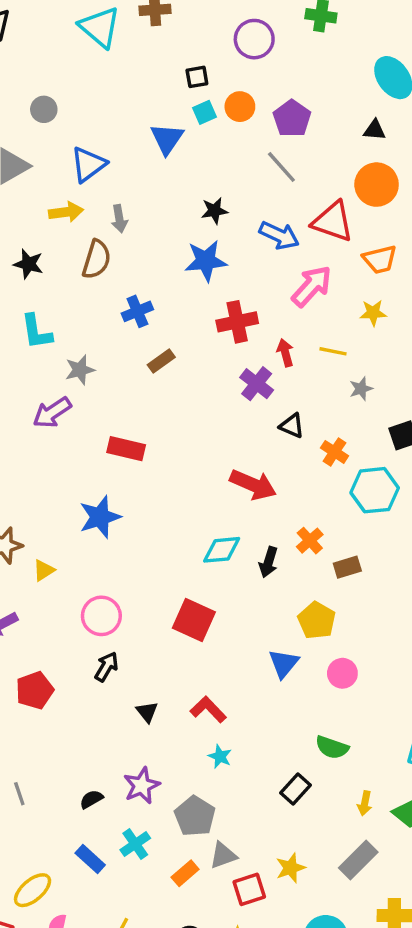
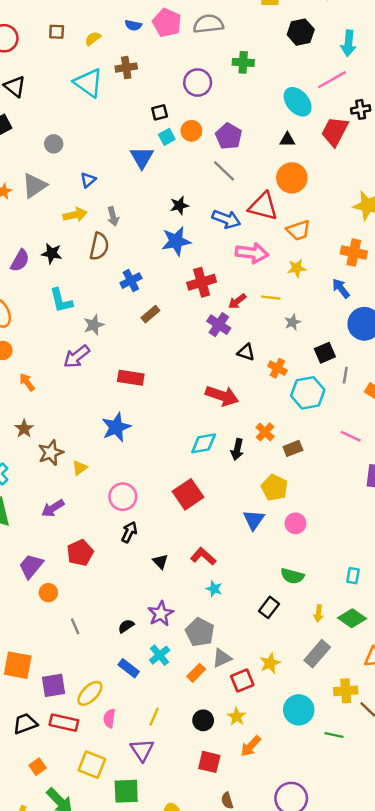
blue triangle: (88, 164) -> (88, 180), size x0.6
pink arrow: (312, 286) -> (252, 253), turned 60
red arrow: (285, 353) -> (237, 301), turned -108
red square: (194, 620) -> (188, 494), turned 36

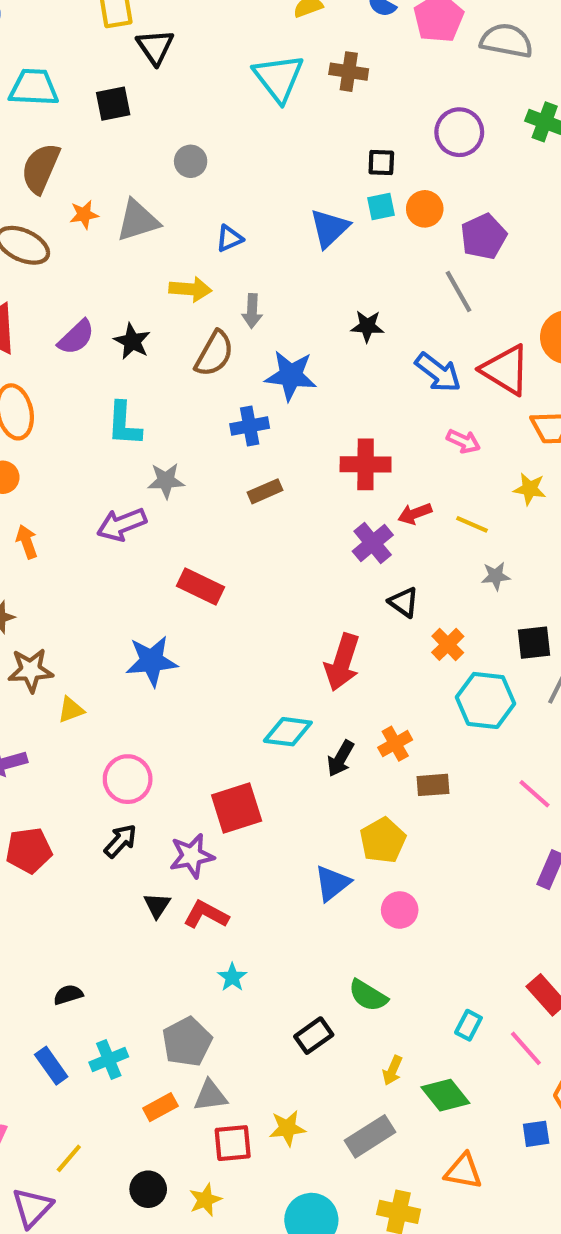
blue star: (176, 241) -> (291, 376), moved
pink arrow: (252, 253) -> (463, 441), size x0.6
red arrow: (222, 396) -> (342, 662), turned 72
red L-shape: (203, 556) -> (206, 915), moved, turned -30
purple star: (161, 614) -> (192, 856), moved

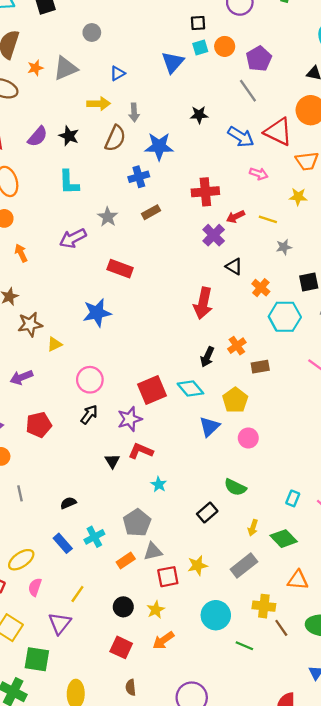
gray star: (166, 481) -> (108, 217), moved, turned -30
cyan diamond: (288, 732) -> (190, 389), moved, turned 48
black triangle: (157, 905) -> (112, 461), moved

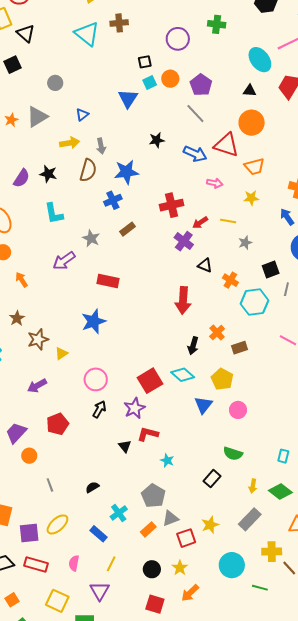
blue rectangle: (63, 543) -> (98, 534), moved
yellow ellipse: (21, 560) -> (57, 524), moved

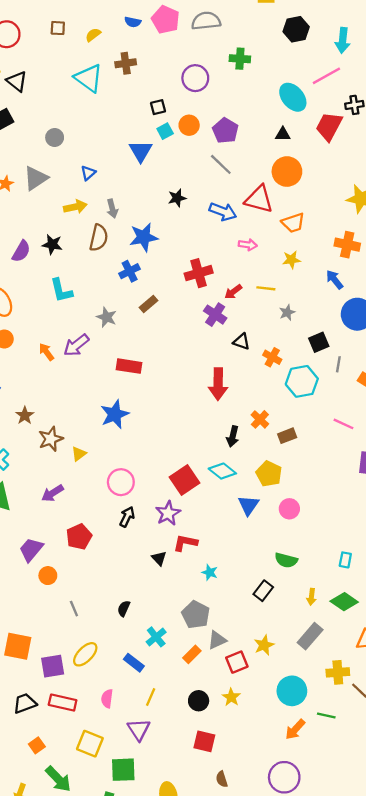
orange arrow: (22, 280) -> (46, 352), moved
black semicircle: (92, 487) -> (124, 608), turned -32
orange arrow: (190, 593) -> (295, 729), moved

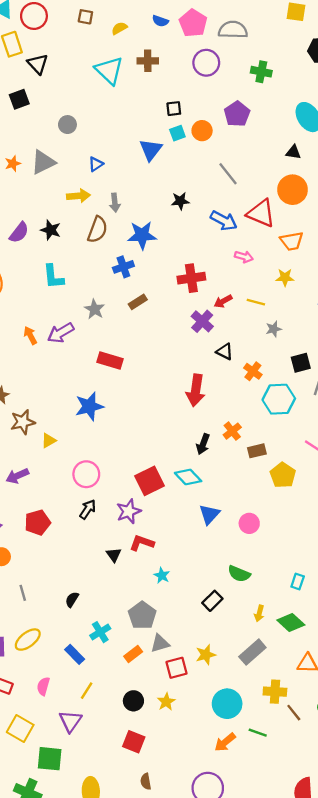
purple circle: (195, 78) -> (206, 63), moved
purple pentagon: (225, 131) -> (237, 114), moved
yellow pentagon: (269, 474) -> (283, 475), moved

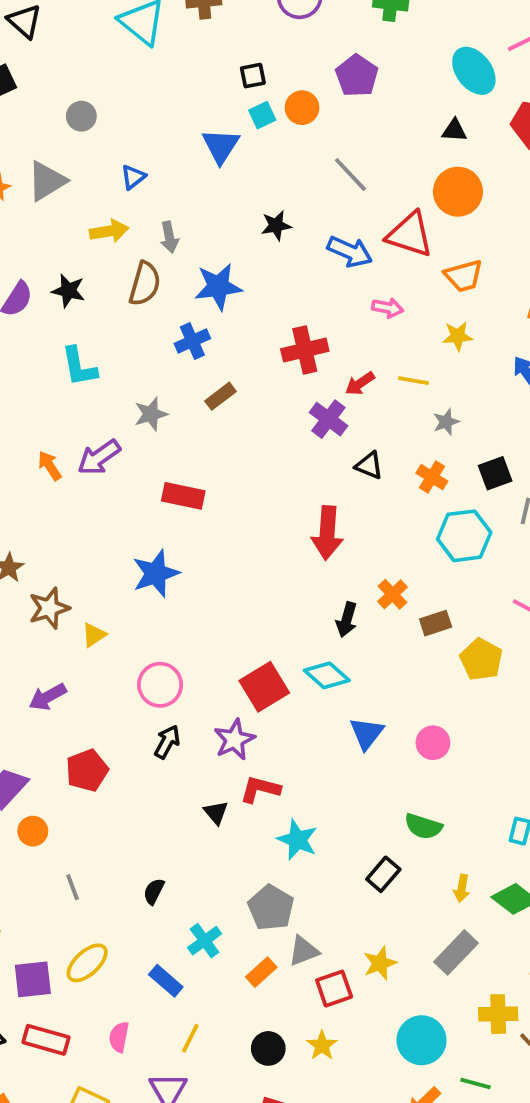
gray star: (94, 309) -> (151, 414), turned 30
orange cross: (253, 371) -> (432, 477), moved
cyan star: (162, 575) -> (297, 840), size x1.5

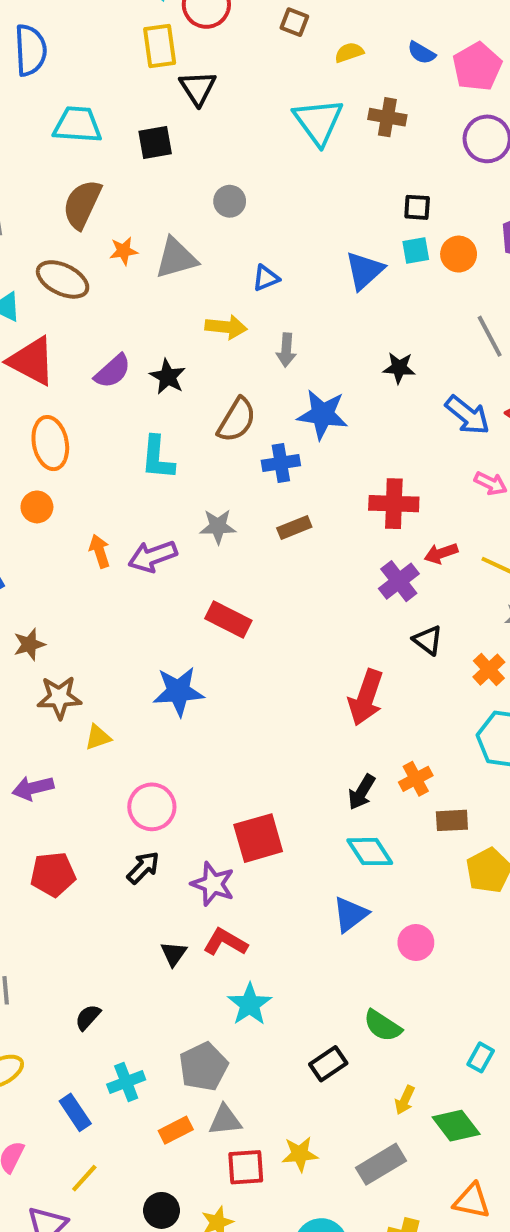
brown semicircle: (145, 284) -> (237, 420), moved
cyan diamond: (327, 675) -> (370, 852), moved
purple star: (234, 740) -> (213, 884), turned 30

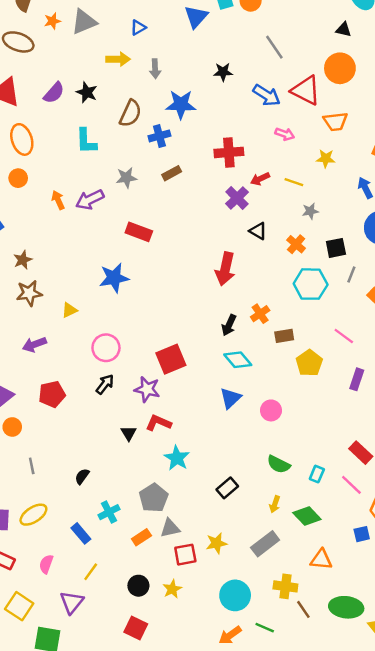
brown star: (59, 697) -> (29, 293), moved
green semicircle: (383, 1026) -> (279, 464), moved

